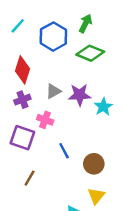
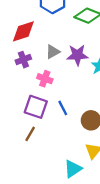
red diamond: (22, 70) -> (23, 31), turned 55
purple square: (22, 138) -> (36, 107), moved

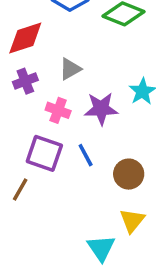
purple star: (77, 55) -> (101, 109), moved
brown line: (30, 134) -> (20, 190), moved
cyan triangle: (73, 169) -> (101, 248), turned -30

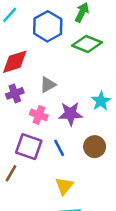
brown circle: (129, 174) -> (95, 147), moved
yellow triangle: (132, 221) -> (64, 186), moved

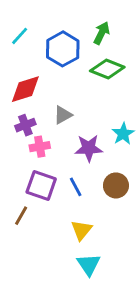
pink cross: (39, 115) -> (40, 147), moved, turned -30

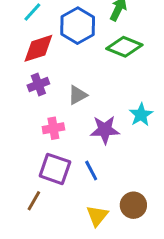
red diamond: (25, 89) -> (38, 48), moved
purple cross: (25, 125) -> (38, 84), moved
brown circle: (116, 185) -> (133, 205), moved

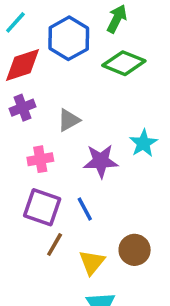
brown line: (34, 201) -> (55, 245), moved

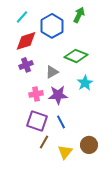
green diamond: (124, 63) -> (76, 56), moved
cyan star: (143, 143) -> (85, 83), moved
purple star: (101, 161) -> (58, 95), moved

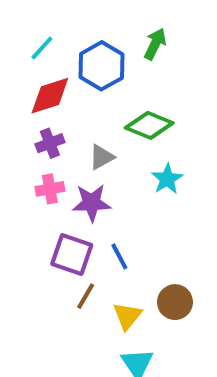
pink cross: (36, 94) -> (50, 189), moved
purple star: (58, 95) -> (92, 203), moved

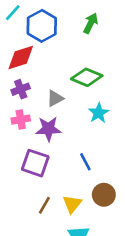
cyan line: (42, 48) -> (13, 13), moved
blue hexagon: (102, 66) -> (42, 26), moved
blue line: (119, 256) -> (85, 162), moved
brown line: (86, 296) -> (44, 205), moved

